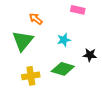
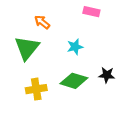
black star: (90, 55) -> (107, 75), moved

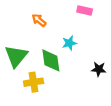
green triangle: (27, 48) -> (16, 56), moved
green diamond: (74, 81) -> (51, 60), moved, turned 65

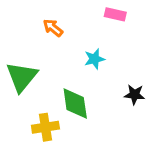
green diamond: (51, 60) -> (75, 103), moved
yellow cross: (34, 82) -> (45, 127), moved

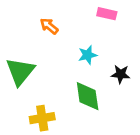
black star: (135, 95) -> (121, 74), moved
green diamond: (75, 103) -> (88, 96), moved

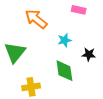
orange arrow: (49, 26) -> (36, 19), size x1.6

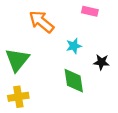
yellow cross: (31, 87) -> (18, 97), moved

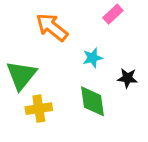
pink rectangle: (90, 11) -> (113, 14), turned -56
yellow cross: (18, 97) -> (39, 109), moved

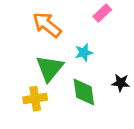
green triangle: (21, 75) -> (50, 68), moved
black star: (127, 78) -> (121, 83), moved

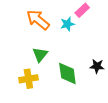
cyan star: (84, 52) -> (67, 24), moved
green triangle: (50, 68) -> (40, 55), size x0.7

